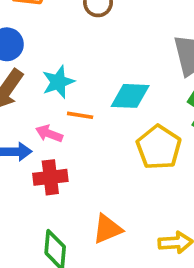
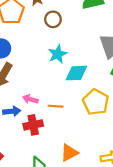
cyan star: (58, 82) -> (58, 54), moved
orange line: (80, 115) -> (55, 106), moved

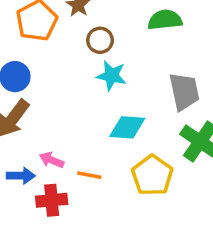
cyan star: (58, 54) -> (112, 76), moved, turned 30

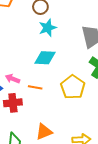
cyan star: (112, 76) -> (48, 28), turned -30
cyan diamond: (127, 127) -> (45, 58), moved

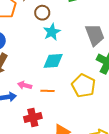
red cross: (13, 103) -> (33, 117), moved

